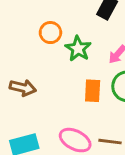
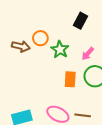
brown arrow: (23, 88) -> (21, 46), moved

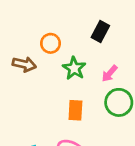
orange circle: (40, 38) -> (51, 43), moved
orange rectangle: (70, 79) -> (75, 110), moved

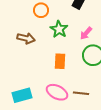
brown arrow: (24, 64) -> (26, 38), moved

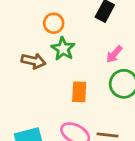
green star: (59, 29) -> (63, 49), moved

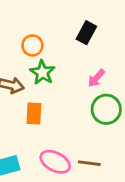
orange rectangle: (79, 92) -> (34, 114), moved

